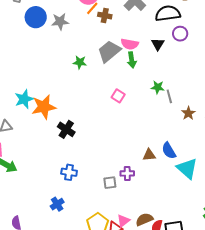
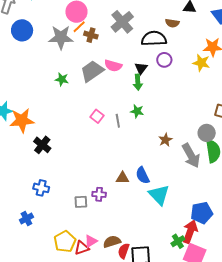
gray star: (60, 22) -> (61, 37), moved, size x1.4
green arrow: (132, 60) -> (138, 82), moved
gray line: (169, 96) -> (118, 121), moved

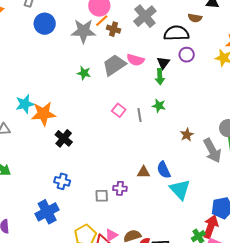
blue cross: (26, 219) -> (47, 212), size x1.6

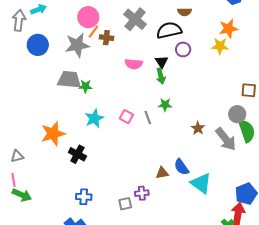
gray trapezoid: (114, 65) -> (69, 80), moved, turned 50
cyan star: (25, 104) -> (94, 118), moved

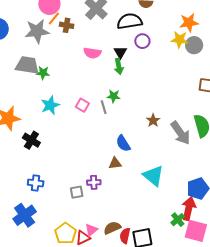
green star: (165, 105) -> (114, 96), moved
gray circle: (237, 114) -> (194, 45), moved
blue semicircle: (181, 167) -> (123, 143), moved

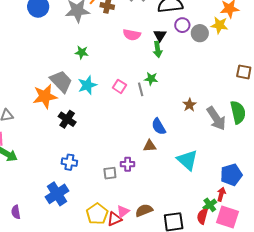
gray circle: (194, 45) -> (200, 33), moved
gray trapezoid: (27, 65) -> (61, 82), moved, turned 35
red arrow: (189, 208) -> (221, 194), size x0.6
red semicircle: (125, 236) -> (202, 216), moved

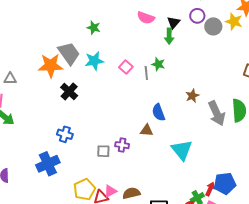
blue pentagon: (231, 175) -> (225, 183), moved

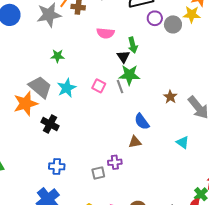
black triangle: (174, 23) -> (123, 57), moved
green star: (158, 64) -> (129, 75), size x1.5
cyan triangle: (182, 150) -> (183, 142), moved, size x0.6

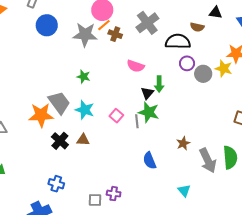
cyan star: (67, 88) -> (85, 110), turned 30
brown triangle: (135, 142) -> (83, 140), moved

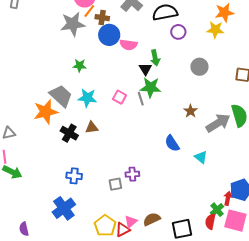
blue circle: (47, 25) -> (109, 35), moved
gray circle: (203, 74) -> (199, 67), moved
blue semicircle: (150, 161) -> (172, 143), moved
gray arrow: (208, 161) -> (218, 123), turned -85

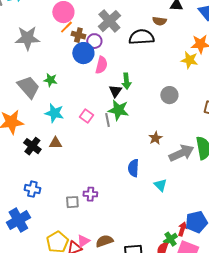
gray star: (73, 24) -> (27, 38), moved
purple circle: (178, 32) -> (94, 41), moved
pink semicircle: (128, 45) -> (101, 65), turned -90
gray trapezoid: (61, 96) -> (28, 87), moved
blue semicircle: (172, 143) -> (133, 168), turned 30

